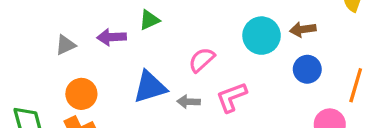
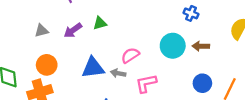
purple arrow: (112, 37) -> (73, 30), turned -42
blue circle: (307, 69) -> (202, 83), moved
gray arrow: (189, 102) -> (118, 73), moved

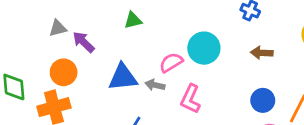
purple arrow: (73, 30) -> (84, 42), moved, turned 78
cyan circle: (173, 46) -> (204, 48), moved
pink L-shape: (146, 83) -> (190, 99), turned -55

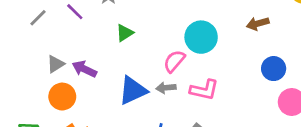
orange circle: (64, 72) -> (62, 97), moved
pink L-shape: (190, 99) -> (204, 90), turned -84

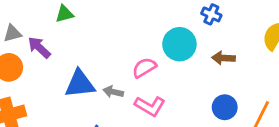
green triangle: (125, 33) -> (64, 14), moved
cyan circle: (201, 37) -> (179, 44), moved
pink semicircle: (174, 61) -> (144, 68), moved

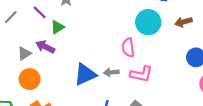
purple arrow: (39, 47) -> (45, 47), moved
pink semicircle: (144, 68) -> (128, 48), turned -48

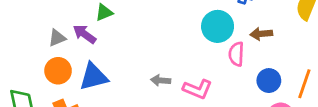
pink semicircle: (128, 48) -> (236, 54), moved
blue triangle: (85, 74) -> (94, 77), moved

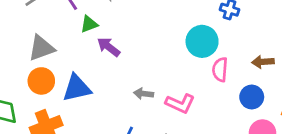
purple arrow: (85, 34) -> (109, 47), moved
brown arrow: (261, 34) -> (263, 62), moved
gray triangle: (57, 38) -> (41, 48), size x1.5

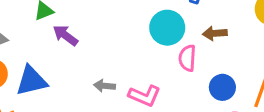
brown arrow: (263, 62) -> (215, 33), moved

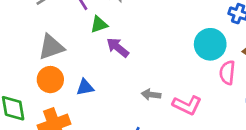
blue triangle: (31, 81) -> (85, 87), size x0.6

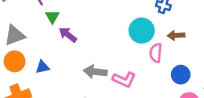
green triangle: (99, 24) -> (52, 17), turned -40
gray arrow: (151, 95) -> (95, 72), size x1.5

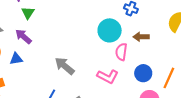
purple arrow: (68, 35) -> (23, 36), moved
gray arrow: (95, 72) -> (65, 66), turned 30
pink L-shape: (124, 80) -> (108, 77), moved

